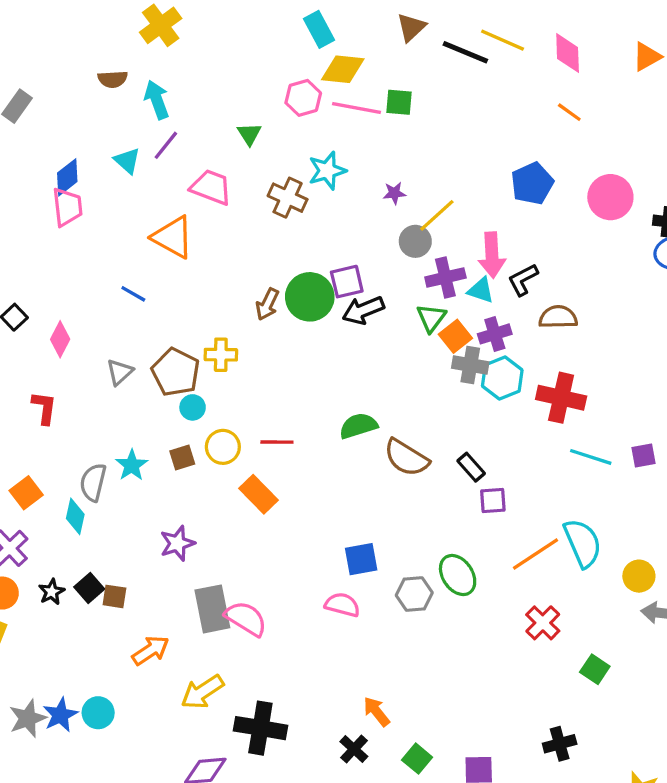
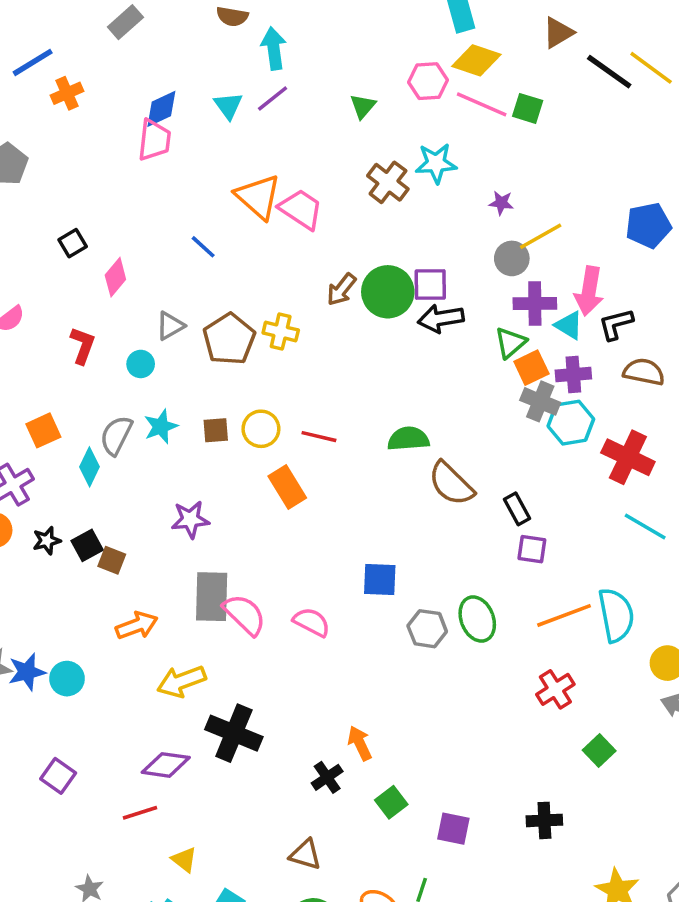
pink trapezoid: (211, 187) -> (301, 209), moved
cyan circle: (193, 407) -> (141, 364), moved
pink semicircle: (342, 605) -> (312, 622), moved

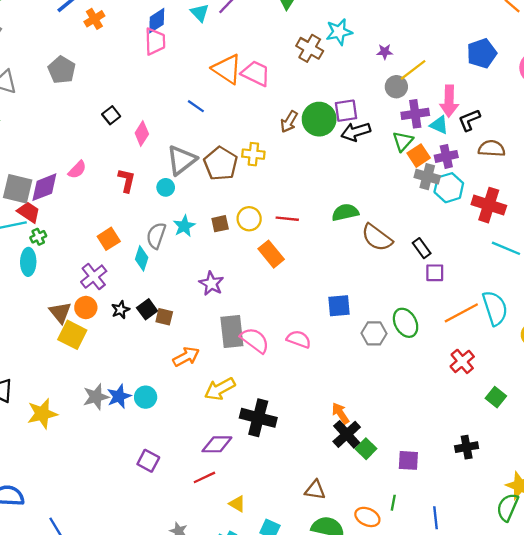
gray triangle: (170, 326) -> (182, 160), size x1.6
purple star: (190, 519) -> (211, 283), turned -30
black cross: (327, 777) -> (347, 434), moved, size x1.4

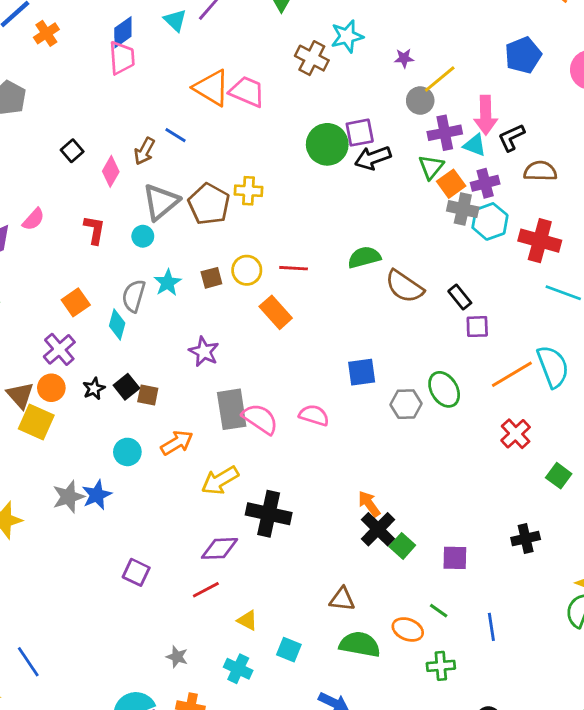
brown arrow: (289, 122) -> (144, 151), moved
cyan circle: (146, 397) -> (127, 452), moved
green line: (393, 503) -> (439, 611), turned -63

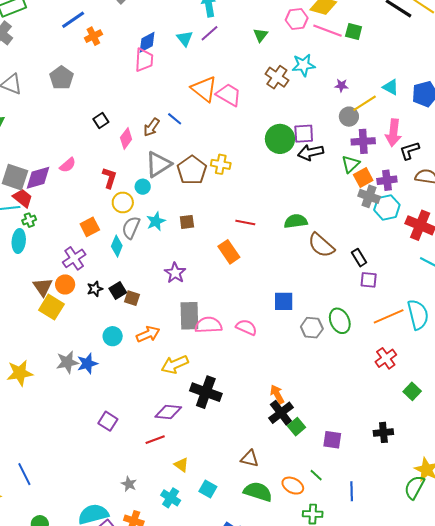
cyan triangle: (475, 145) -> (391, 87), moved
yellow circle: (247, 270) -> (123, 202), moved
pink semicircle: (260, 419) -> (208, 325), turned -44

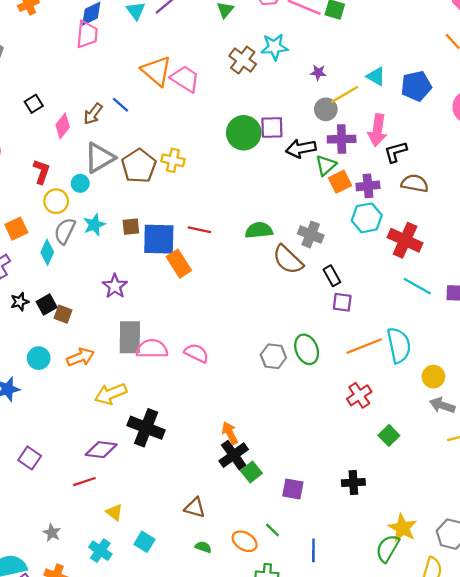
black arrow: (311, 152) -> (301, 148), moved
gray cross: (369, 196) -> (311, 234), moved
blue square: (284, 301) -> (159, 239), moved, size x1.4
green semicircle: (258, 492) -> (203, 547), size x0.5

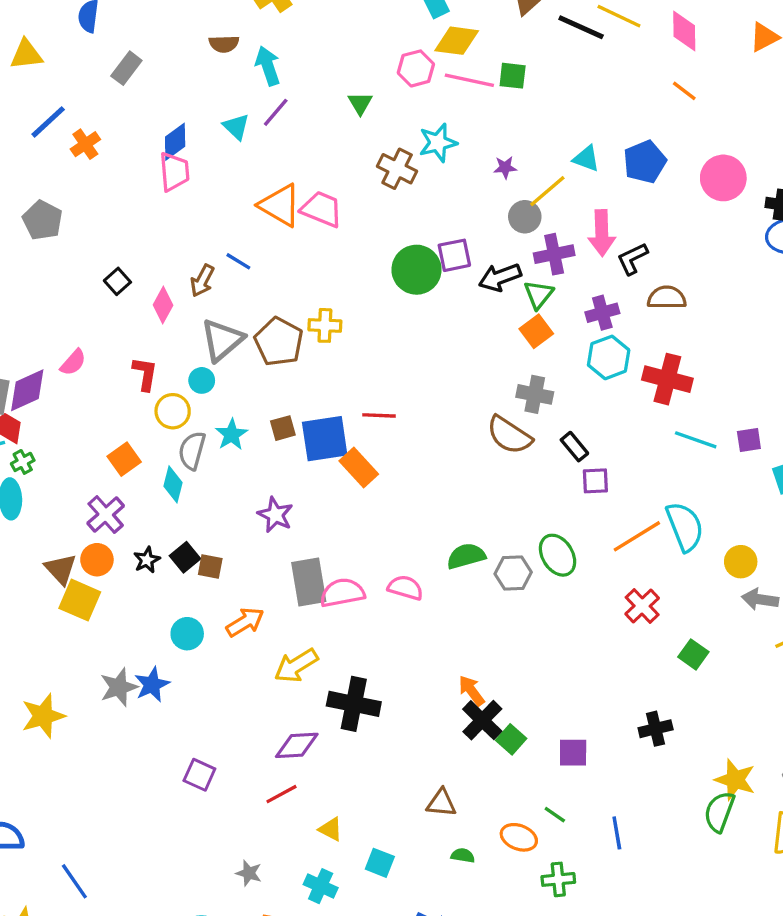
orange square: (340, 182) -> (536, 331), moved
green semicircle: (259, 230) -> (466, 556), moved

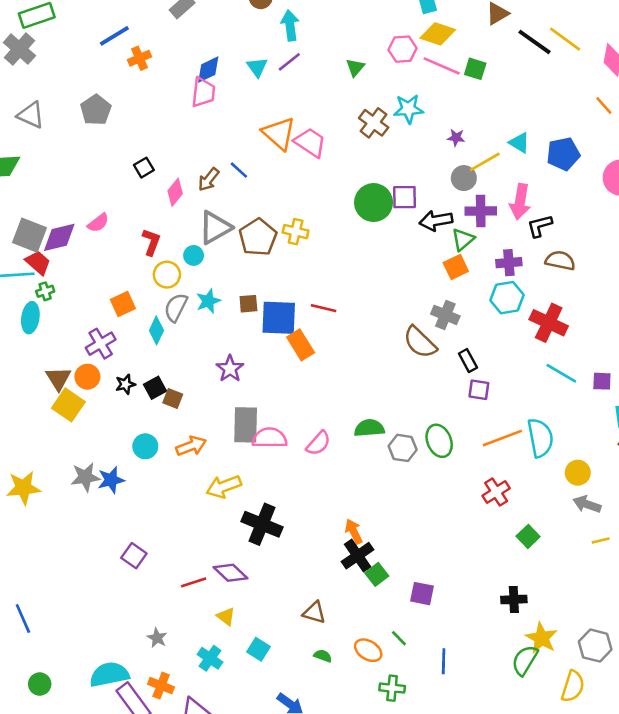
pink semicircle: (405, 588) -> (318, 443), turned 104
black cross: (656, 729) -> (514, 600), moved
purple diamond: (297, 745) -> (231, 573), moved, turned 36

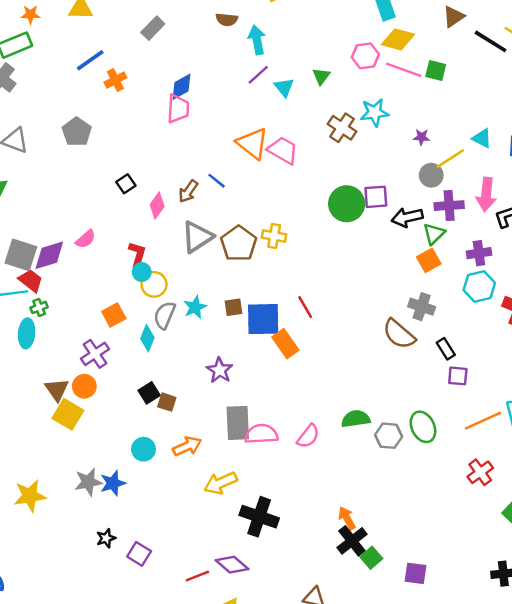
cyan triangle: (257, 67) -> (284, 87), moved
cyan circle: (194, 255) -> (142, 272), moved
red line: (324, 308) -> (305, 307), turned 50
black star: (125, 384) -> (106, 538), moved

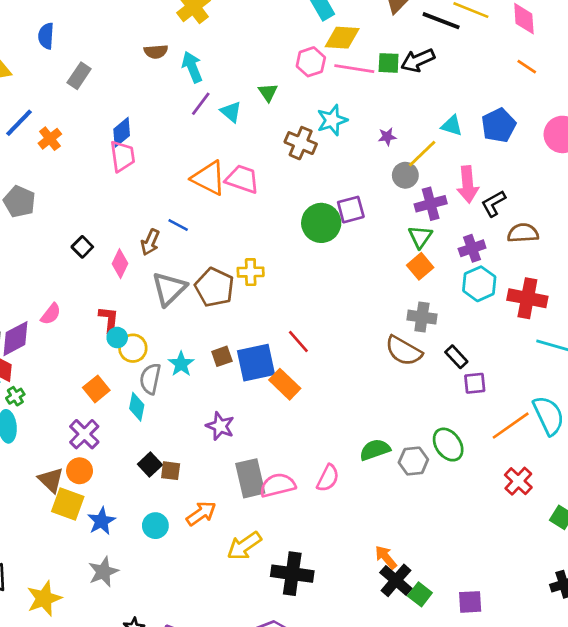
black arrow: (407, 217) -> (418, 60), moved
blue star: (113, 483) -> (101, 521), moved

